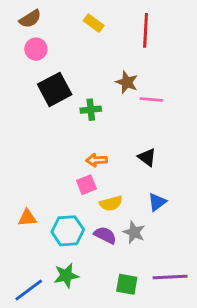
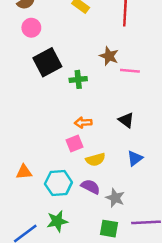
gray star: (134, 232) -> (115, 198), moved

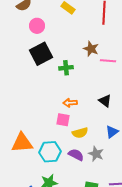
pink circle: (31, 28) -> (37, 26), moved
pink square: (74, 144) -> (63, 120), turned 32
orange triangle: (24, 172) -> (22, 143), size x1.6
gray star: (115, 198) -> (96, 154), moved

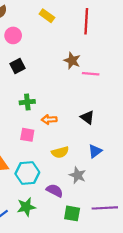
black square: (41, 54) -> (17, 66), size x0.6
green cross: (66, 68) -> (27, 102), moved
pink square: (63, 120) -> (27, 135), moved
purple semicircle: (76, 155) -> (55, 191), moved

